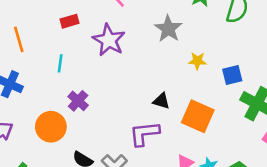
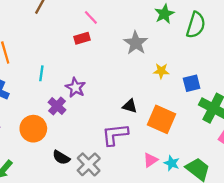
red rectangle: (69, 21) -> (82, 38), moved
purple star: (109, 40) -> (75, 88), moved, size x0.7

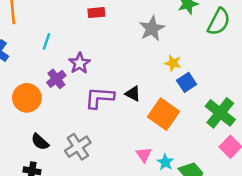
blue square: (192, 83) -> (187, 82), moved, turned -30
purple L-shape: (115, 135) -> (99, 98), moved
black semicircle: (61, 157) -> (40, 142), moved
pink triangle: (150, 160) -> (144, 155), turned -42

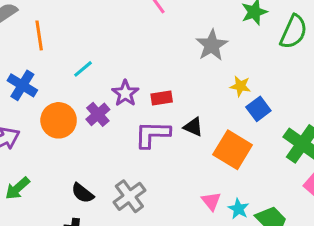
red rectangle: (96, 13) -> (162, 98), moved
cyan line: (46, 41) -> (83, 69), turned 35
orange circle: (27, 98) -> (59, 120), moved

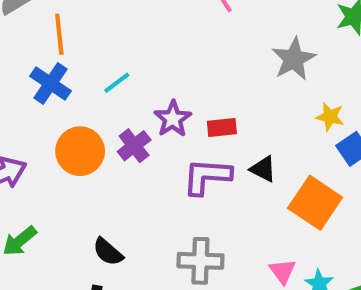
blue cross: (22, 85) -> (51, 83), moved
gray cross: (129, 196) -> (200, 261), moved, turned 36

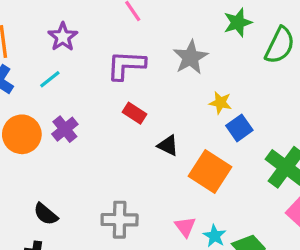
purple star: (173, 119) -> (63, 37), moved
red rectangle: (222, 128) -> (134, 113), turned 40
purple L-shape: (207, 176) -> (126, 65), moved

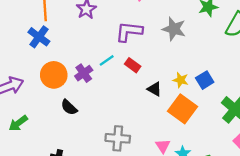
gray star: (191, 57) -> (174, 29), turned -30
cyan line: (50, 79) -> (107, 60), moved
yellow star: (220, 103) -> (181, 80), moved
black semicircle: (46, 214) -> (69, 107), moved

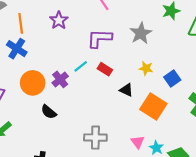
gray star: (174, 29) -> (141, 33), turned 30
yellow star: (181, 80) -> (146, 68), moved

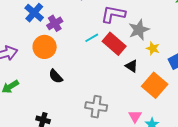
gray star: (141, 33) -> (139, 30), moved
red rectangle: (105, 69) -> (114, 44), size x1.6
purple cross: (60, 79) -> (55, 23), moved

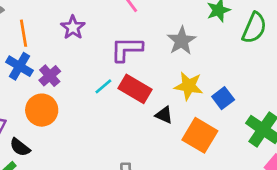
gray star: (139, 30) -> (182, 41), moved
yellow star: (153, 48) -> (189, 86), size x1.5
black semicircle: (56, 76) -> (20, 147), moved

